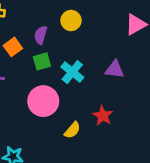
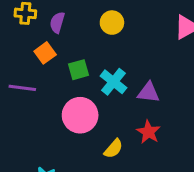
purple semicircle: (41, 35) -> (57, 23), moved
purple triangle: (115, 69) -> (148, 92), moved

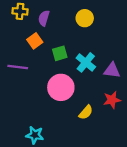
red star: (148, 132) -> (112, 100), turned 30

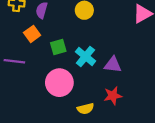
yellow semicircle: (86, 112) -> (85, 109), turned 35

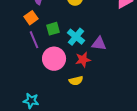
purple line: (14, 61) -> (34, 40), moved, turned 60
red star: (113, 96) -> (83, 60), moved

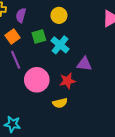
green square: (53, 29) -> (39, 36), moved
cyan cross: (76, 37) -> (60, 45), moved

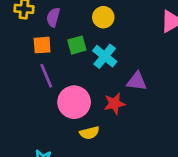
orange square: (12, 36) -> (42, 45), turned 32
yellow semicircle: (60, 103) -> (89, 133), moved

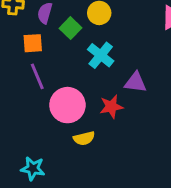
green square: (77, 45) -> (71, 28), moved, turned -30

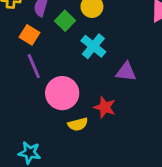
orange square: (33, 43) -> (30, 35), turned 36
red star: (111, 107) -> (105, 107), moved, turned 30

